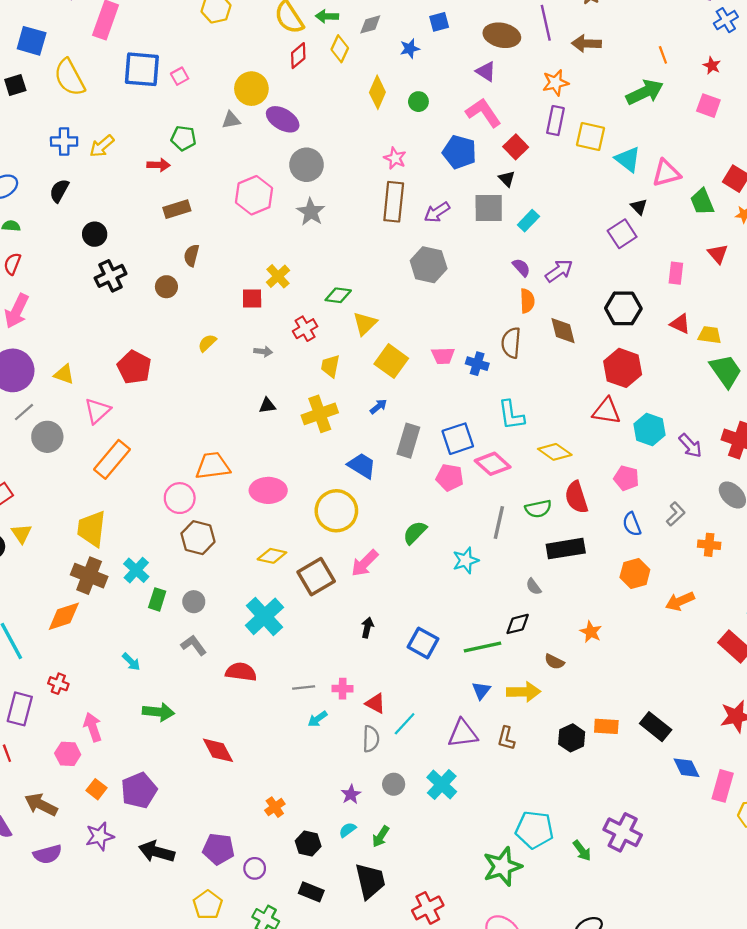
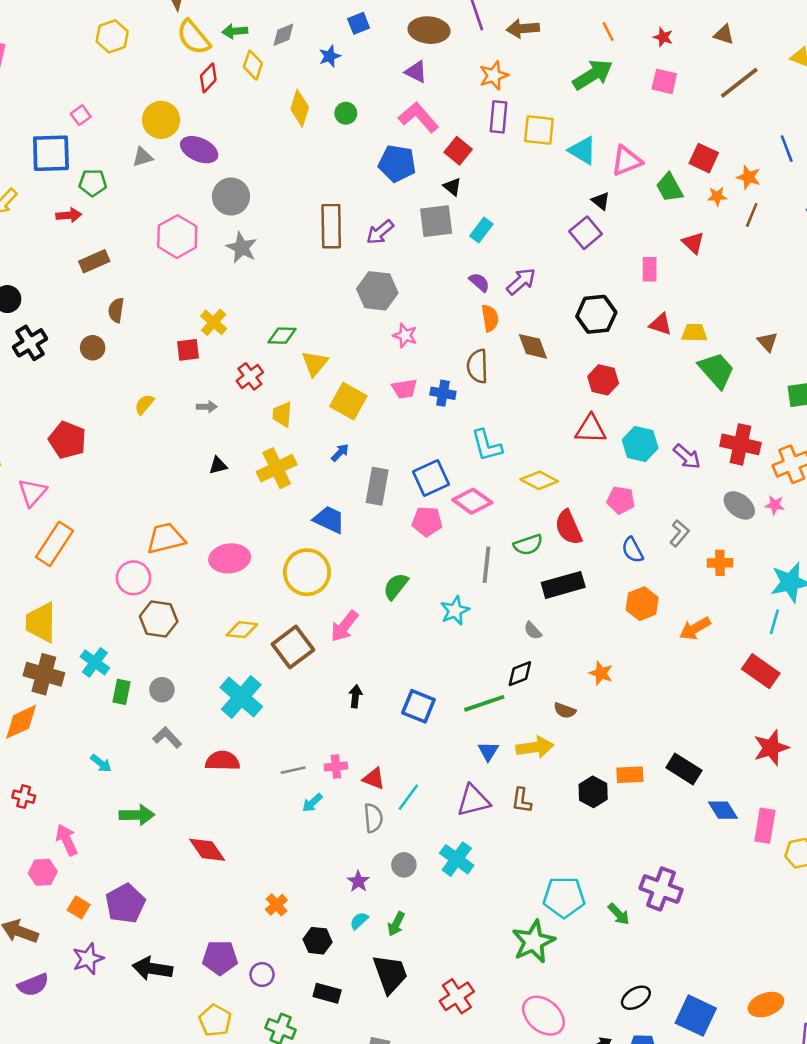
blue square: (142, 69) -> (51, 153), moved
pink star: (395, 158) -> (405, 335), moved
red hexagon: (623, 368) -> (603, 380), size x0.7

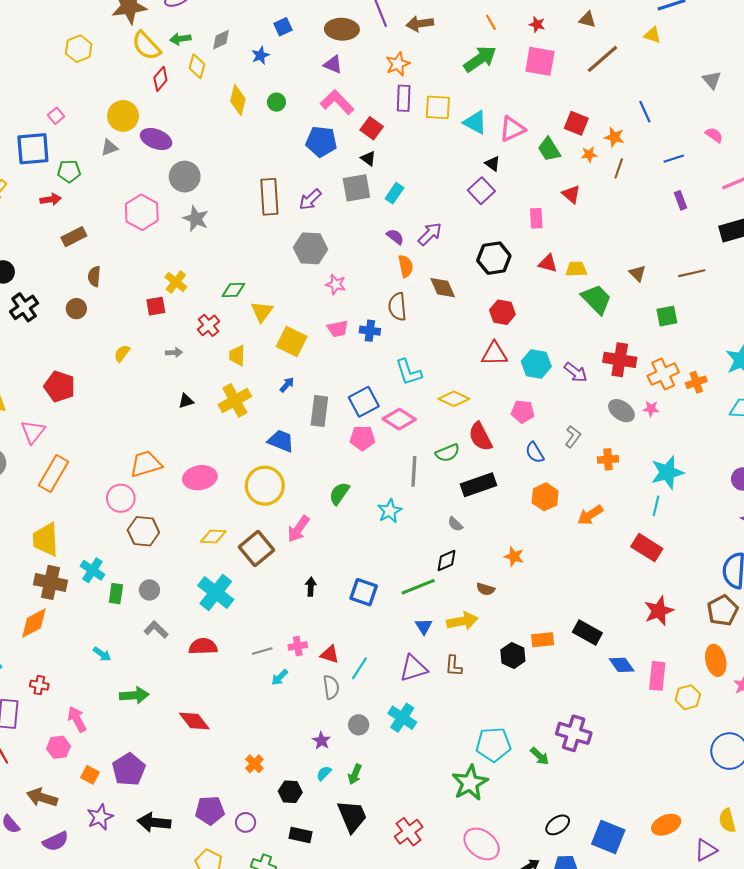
pink square: (664, 81) -> (540, 61), size x1.4

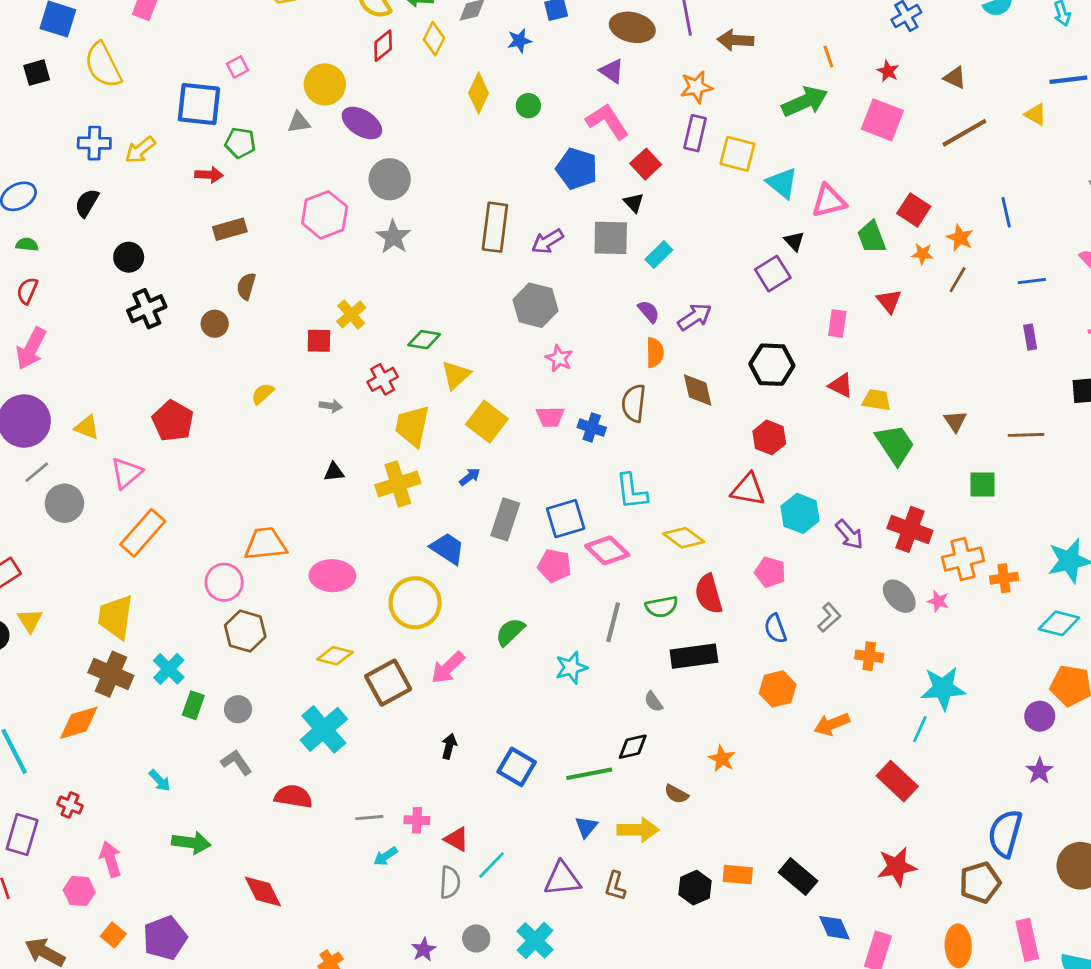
yellow trapezoid: (237, 355) -> (412, 426), size x1.5

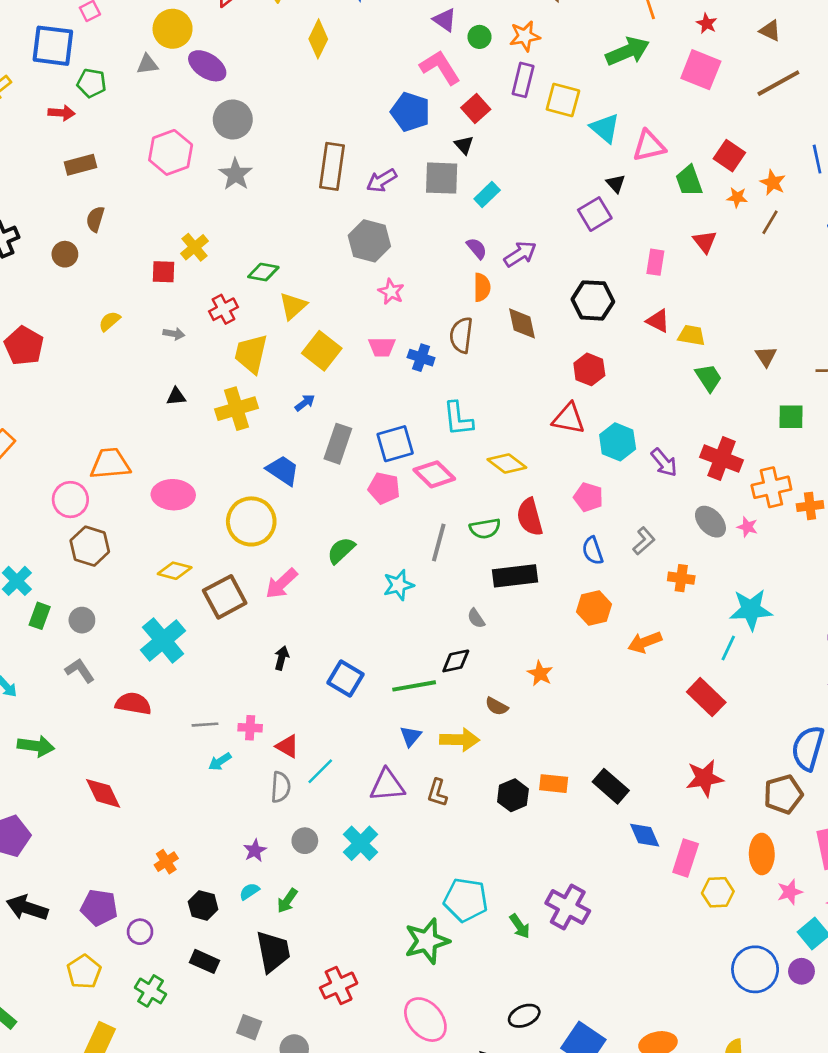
green circle: (528, 106) -> (479, 37), moved
green trapezoid: (895, 444) -> (709, 378), size x0.7

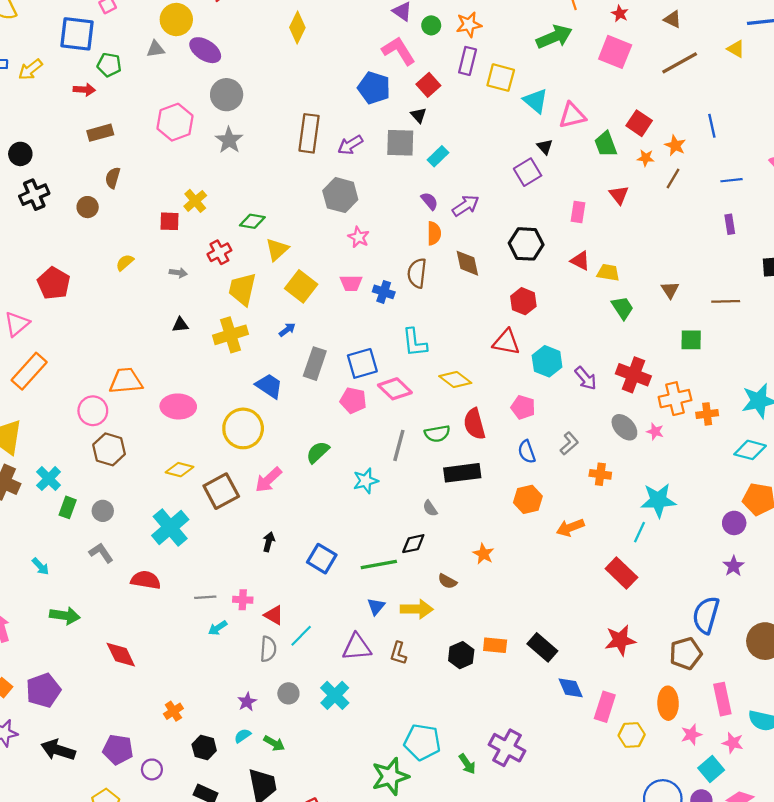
green arrow: (287, 901) -> (274, 743), turned -95

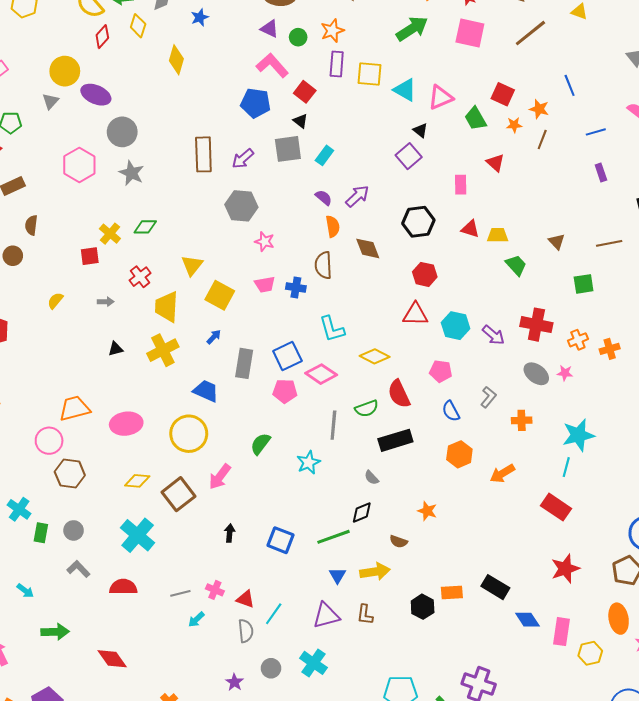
gray triangle: (156, 49) -> (50, 101), turned -30
green diamond: (252, 221) -> (145, 227), moved
orange cross: (675, 399) -> (578, 340), size x0.7
pink cross: (243, 600) -> (215, 590), turned 30

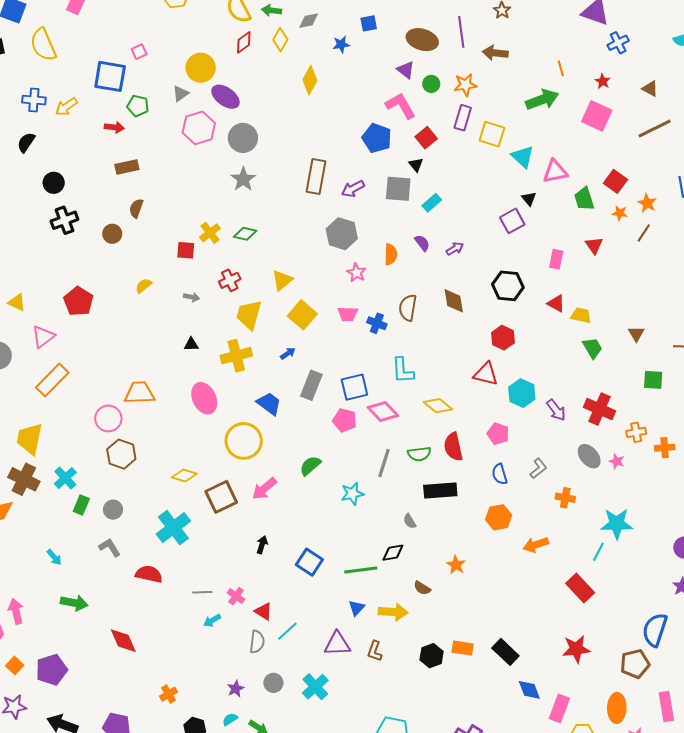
pink hexagon: (79, 165) -> (199, 128), moved
purple arrow: (357, 196) -> (455, 249), size x0.7
orange semicircle: (333, 226) -> (391, 254), moved
pink ellipse: (126, 424) -> (204, 398), moved, turned 60

